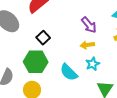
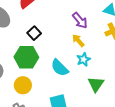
yellow arrow: (87, 45) -> (78, 40), turned 56

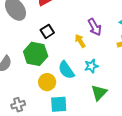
yellow arrow: (78, 40) -> (80, 41), moved
yellow circle: (23, 85) -> (47, 82), moved

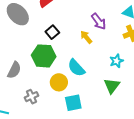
cyan star: (91, 66) -> (116, 61), moved
gray cross: (18, 105) -> (31, 97), moved

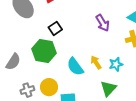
yellow arrow: (86, 37) -> (96, 62), moved
yellow circle: (59, 82) -> (49, 87), moved

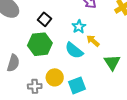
cyan star: (116, 64) -> (79, 27), moved
gray cross: (27, 90) -> (35, 86), turned 32

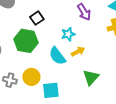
yellow arrow: (93, 41) -> (78, 52), turned 96

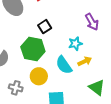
yellow circle: (31, 77) -> (39, 76), moved
green triangle: (91, 77) -> (97, 87), turned -36

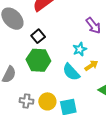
black square: (45, 27) -> (38, 36), moved
yellow circle: (39, 76) -> (47, 101), moved

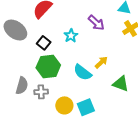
cyan star: (80, 49) -> (71, 36), moved
gray cross: (26, 101) -> (41, 92), moved

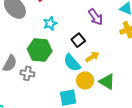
cyan star: (71, 36) -> (50, 23), moved
black square: (44, 43) -> (78, 40), moved
yellow circle: (64, 105) -> (85, 80), moved

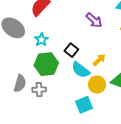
cyan star: (50, 23) -> (41, 40), moved
black square: (78, 40) -> (71, 50), moved

